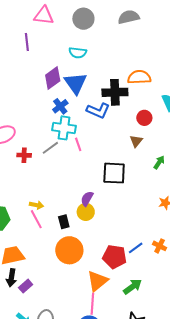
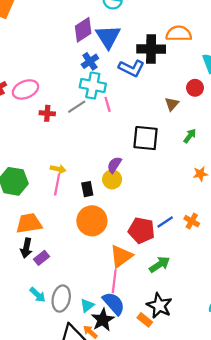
red circle: (144, 118) -> (195, 88), moved
green arrow: (159, 162) -> (190, 136), moved
pink line: (36, 219) -> (57, 185), turned 36

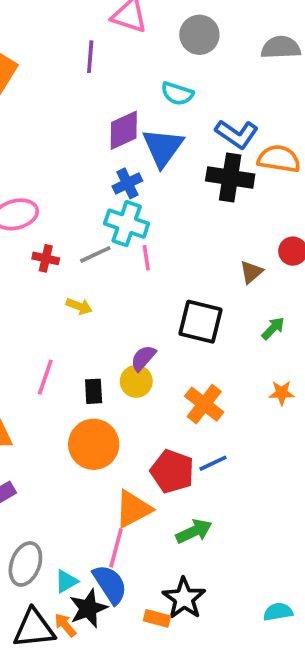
blue L-shape: (131, 68) -> (237, 134), moved
yellow arrow: (58, 169) -> (79, 306), moved
orange cross: (192, 221) -> (204, 404), moved, size x1.5
orange rectangle: (145, 320) -> (157, 618), turned -32

